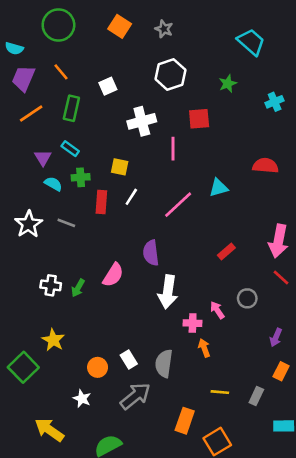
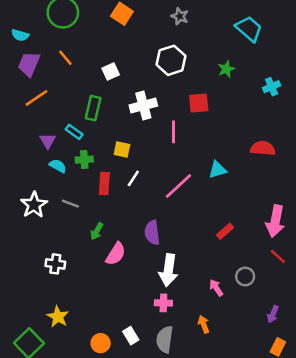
gray star: (164, 29) -> (180, 16), moved
green rectangle: (71, 108) -> (93, 108), moved
green arrow: (78, 288) -> (97, 231), moved
pink cross: (193, 323) -> (163, 303), moved

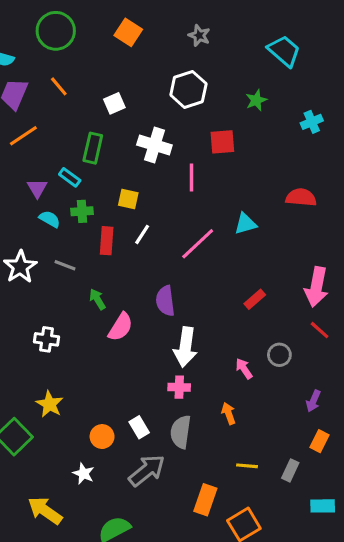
white cross: (143, 106) -> (154, 145), turned 32
green arrow: (97, 231) -> (97, 299), turned 120

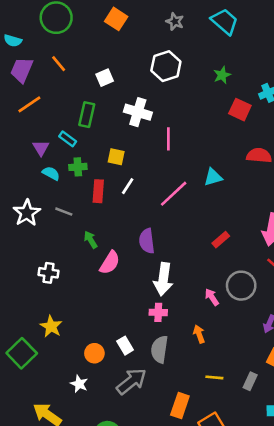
cyan trapezoid: (284, 51) -> (225, 21), moved
red square: (222, 142) -> (240, 110), moved, turned 30
gray circle: (279, 355) -> (241, 286), size x1.5

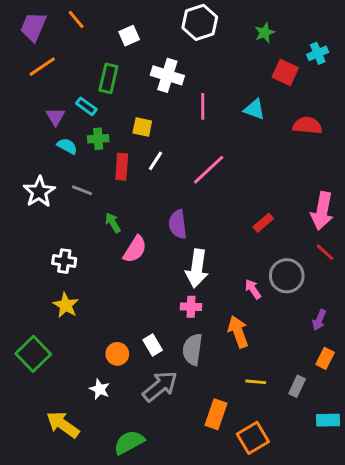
cyan triangle: (213, 177) -> (254, 109), moved, turned 36
yellow star: (51, 326) -> (66, 305), moved
orange arrow: (199, 334) -> (238, 332), size x1.5

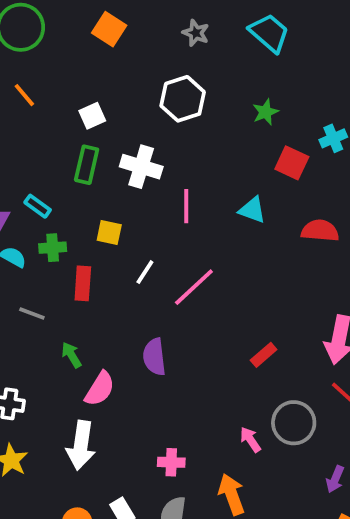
green rectangle: (108, 78) -> (87, 165), moved
white line: (156, 161) -> (145, 272), moved
white arrow: (197, 268) -> (81, 445), moved

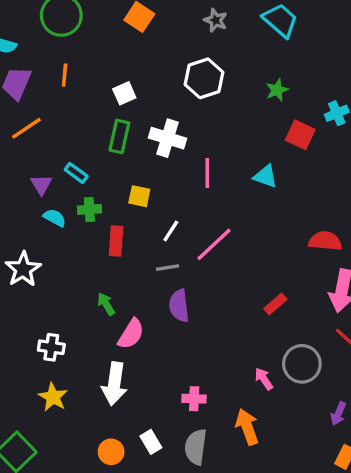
orange line: (24, 95) -> (65, 75), turned 45
red semicircle: (320, 231) -> (325, 241), moved
gray line: (32, 314) -> (167, 268), moved, turned -30

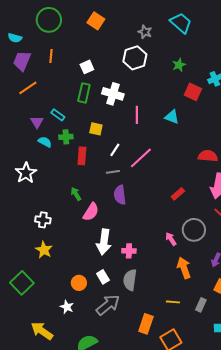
gray star: (216, 20) -> (145, 32), moved
white arrow: (114, 384) -> (104, 242), moved
orange arrow: (247, 427) -> (184, 268), moved

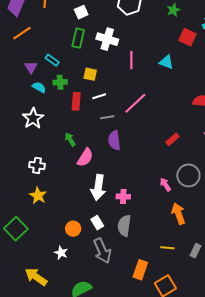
white line: (115, 150) -> (99, 96), moved, turned 40
white star: (26, 173) -> (33, 118), moved
gray arrow: (108, 305) -> (102, 251), turned 105

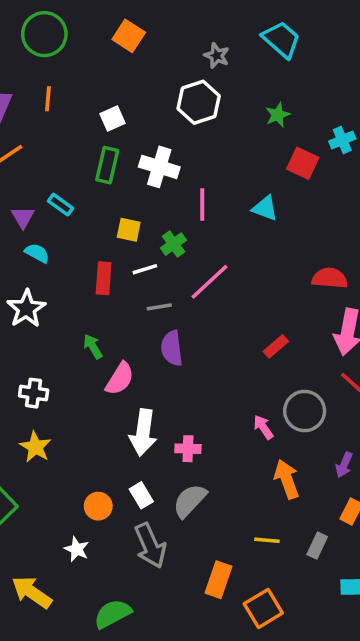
green cross: (60, 82) -> (174, 244), moved, turned -32
gray semicircle: (124, 226) -> (190, 501), turned 35

